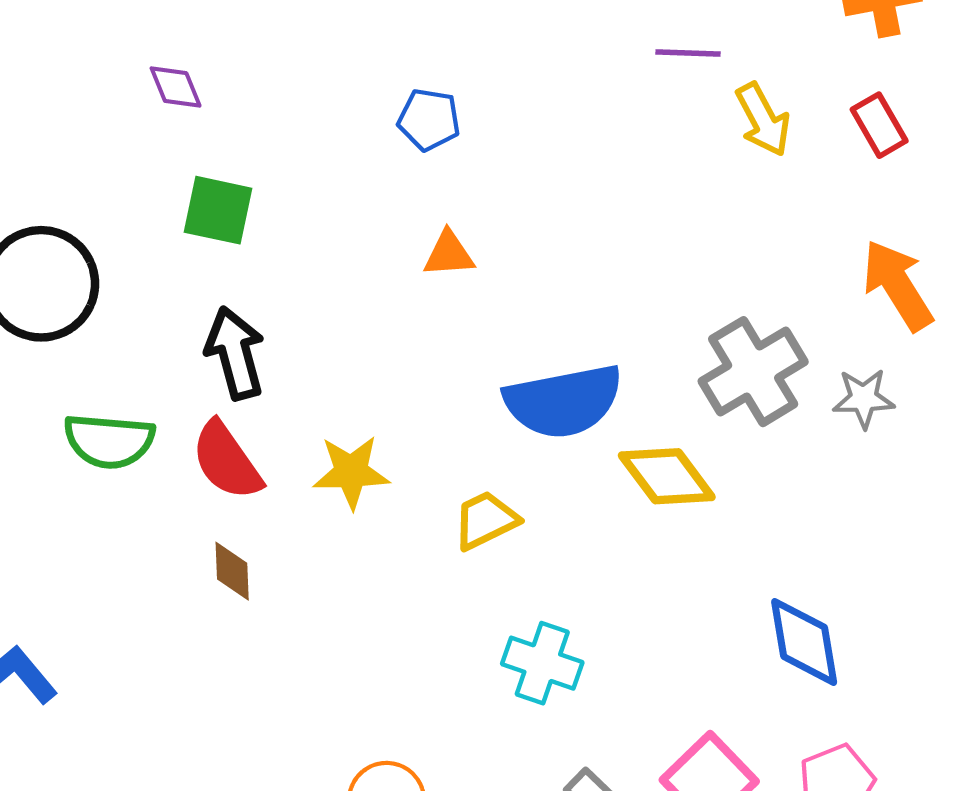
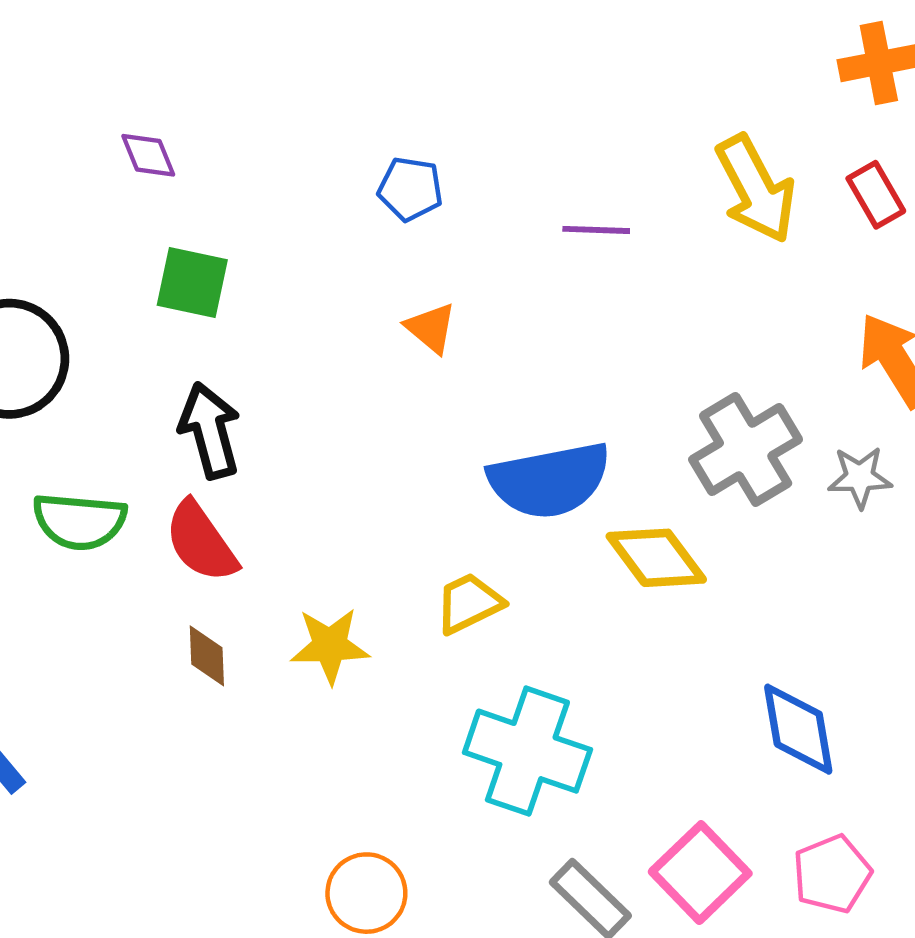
purple line: (688, 53) -> (596, 230), moved
yellow arrow: (763, 120) -> (756, 189), size x1.4
orange triangle: (449, 254) -> (431, 328), turned 44
yellow star: (351, 472) -> (330, 646), moved
cyan cross: (542, 663) -> (527, 751), size x1.5

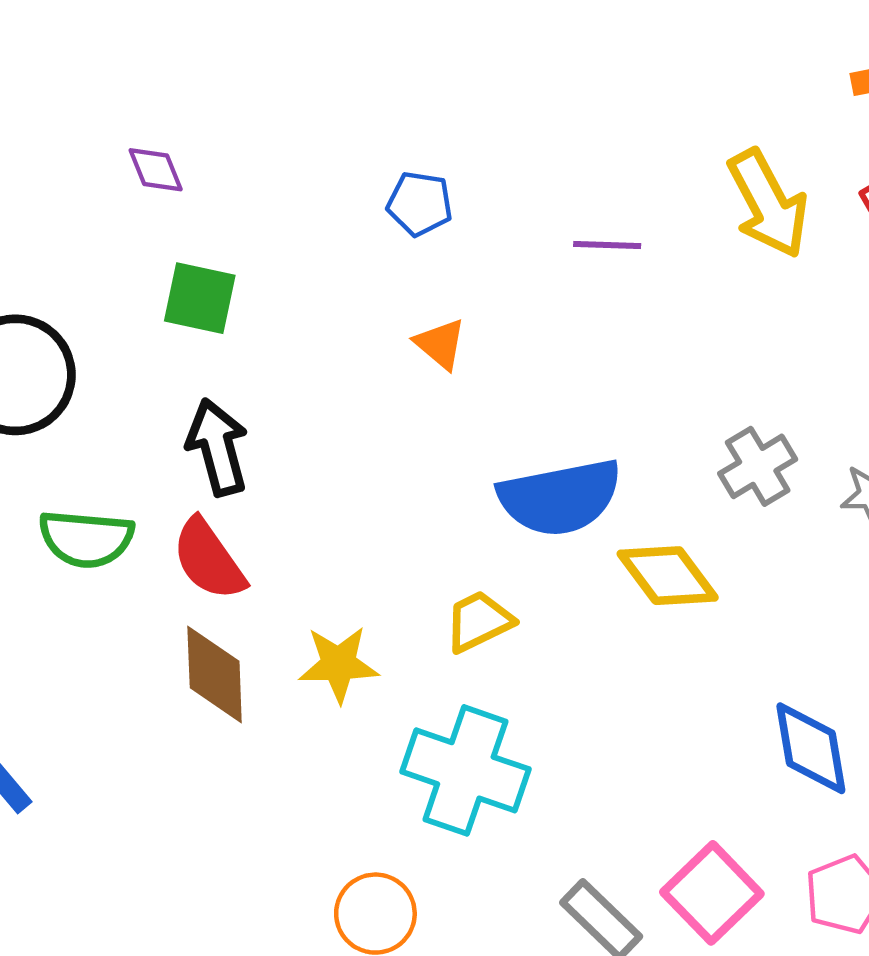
gray cross: (746, 449) -> (758, 466), size x0.7
brown diamond: (207, 656) -> (215, 674), size x1.6
cyan cross: (527, 751) -> (465, 770), moved

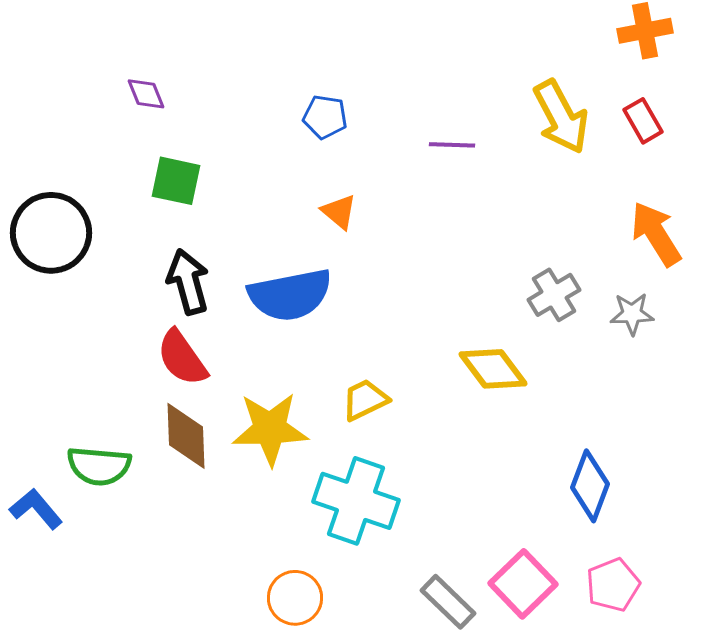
blue semicircle: (560, 497) -> (290, 295), moved
green semicircle: (86, 539) -> (99, 466), moved
yellow star: (339, 664) -> (270, 429), size x1.4
blue diamond: (811, 748) -> (590, 486), turned 30

